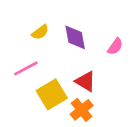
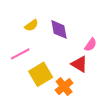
pink semicircle: (115, 46) -> (91, 45), moved
red triangle: (85, 81) -> (79, 64), moved

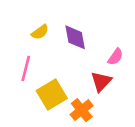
pink line: (20, 54) -> (26, 68), turned -48
red triangle: (79, 64) -> (101, 81), turned 42

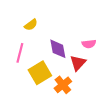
purple diamond: (75, 37) -> (58, 49), moved
pink semicircle: (115, 57) -> (89, 44), turned 48

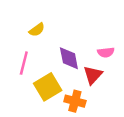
orange cross: (63, 85) -> (75, 101), turned -36

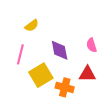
pink semicircle: (106, 52) -> (92, 45), turned 80
red triangle: (93, 75) -> (87, 74), moved, turned 48

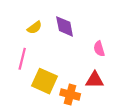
purple diamond: (60, 50) -> (65, 26), moved
yellow square: (41, 75) -> (44, 81), turned -35

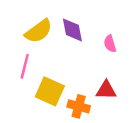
yellow semicircle: (34, 28) -> (39, 31), size x1.6
pink semicircle: (99, 49) -> (110, 44), moved

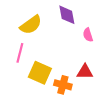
purple diamond: (72, 30) -> (67, 15), moved

